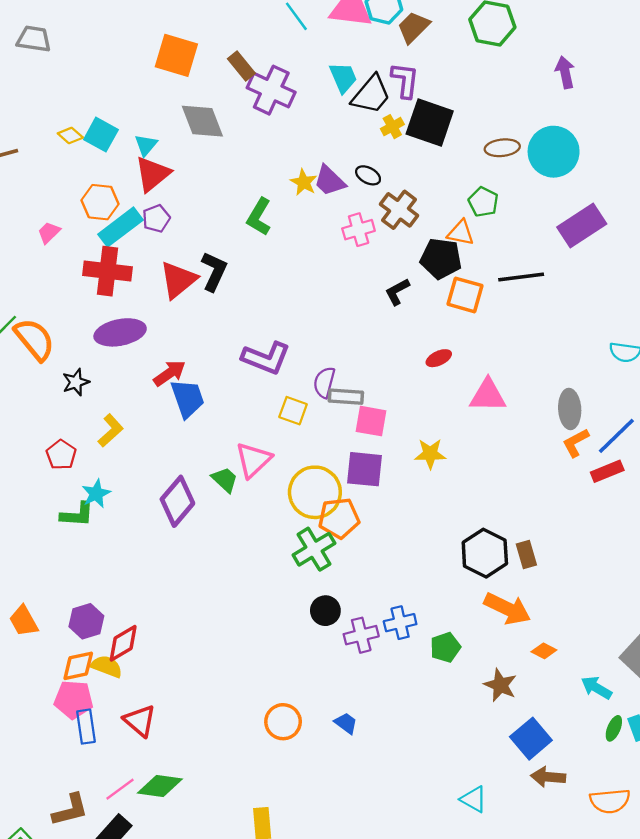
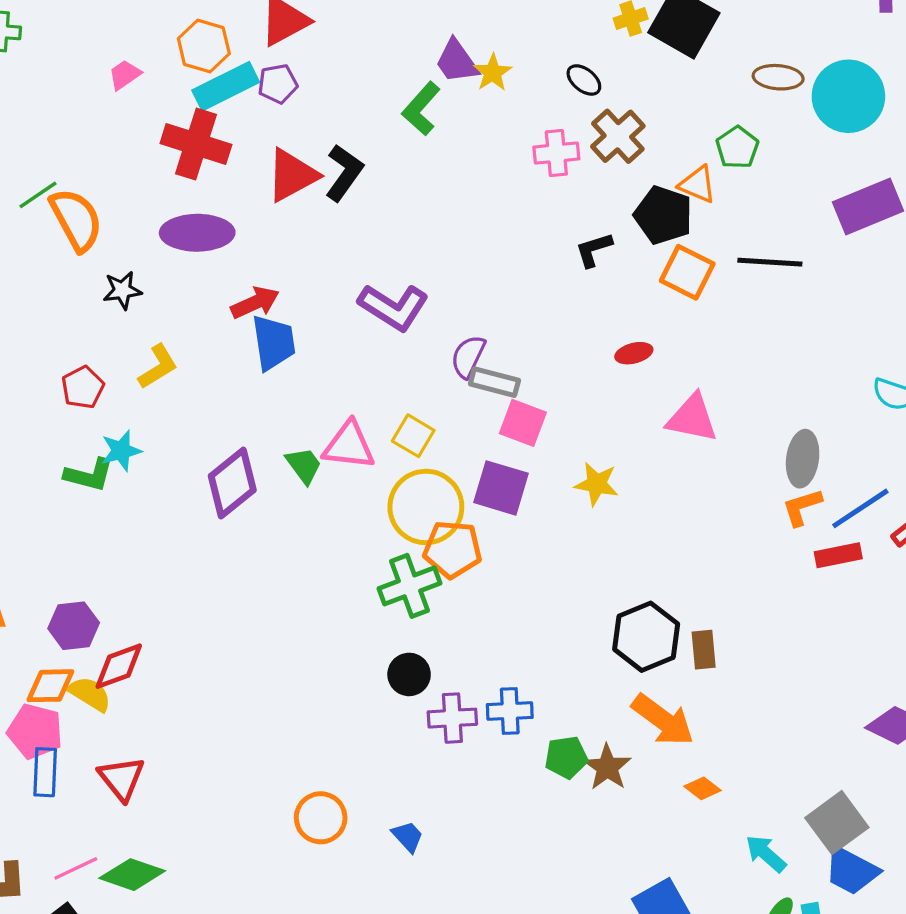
purple trapezoid: (330, 181) -> (457, 61), moved
yellow square: (293, 411) -> (413, 436), moved
pink triangle: (253, 460) -> (349, 446), turned 39
brown star: (500, 685) -> (607, 767), moved

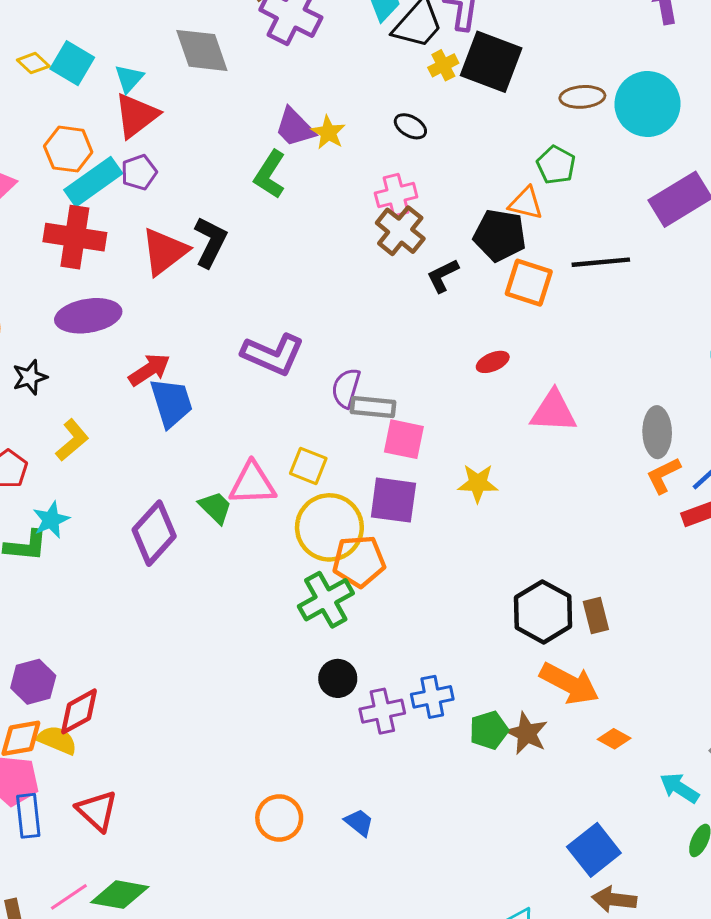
brown cross: (618, 136) -> (400, 231), moved

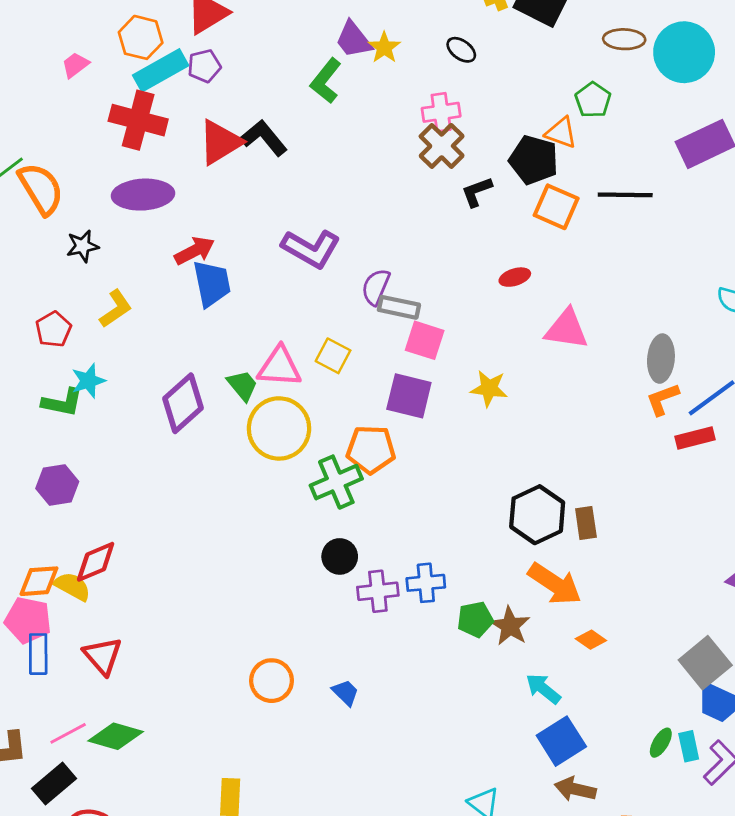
black L-shape: (210, 242) -> (264, 138), turned -72
yellow circle: (329, 527) -> (279, 428), moved
purple hexagon: (33, 682) -> (57, 485), moved
cyan arrow: (679, 788) -> (543, 689), moved

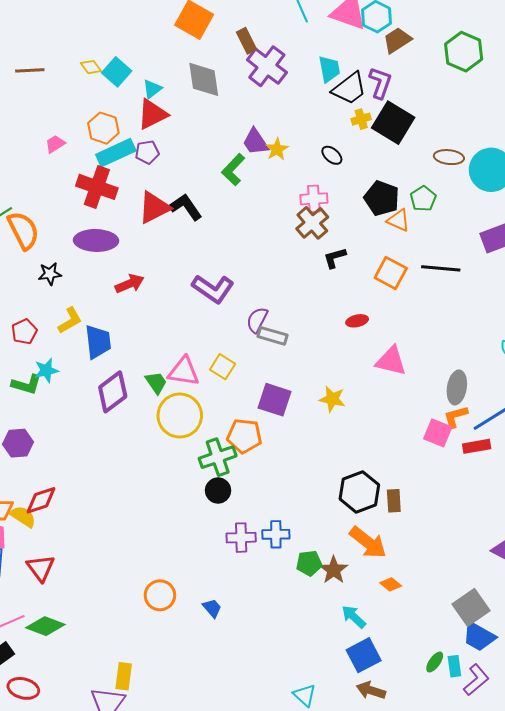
black pentagon: (534, 160) -> (382, 198), moved
blue trapezoid: (212, 284) -> (98, 342), moved
pink square: (425, 340) -> (438, 433), moved
black circle: (340, 556) -> (218, 491), moved

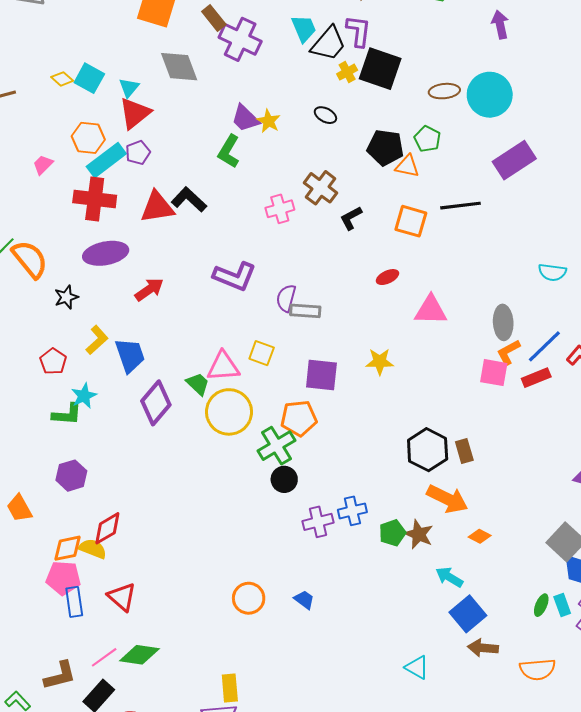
pink cross: (314, 199) -> (280, 209), moved
red triangle: (154, 207) -> (157, 207), turned 30

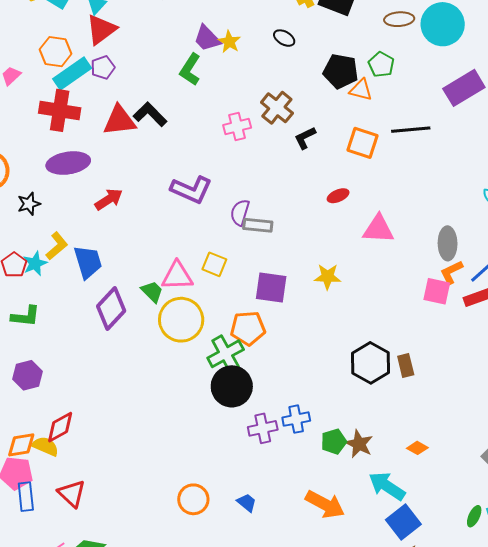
cyan star: (84, 396) -> (35, 264), moved
black circle: (284, 479) -> (232, 386), size x1.6
orange arrow: (447, 499) -> (325, 504), moved
cyan arrow: (449, 577) -> (387, 486), size x1.4

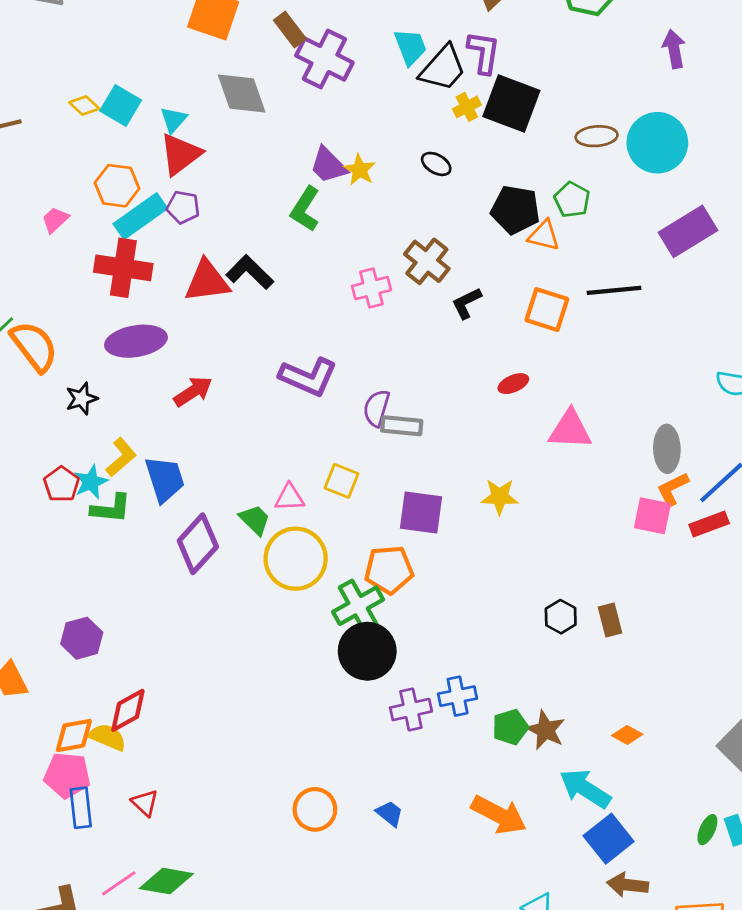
purple pentagon: (103, 67) -> (183, 207), turned 30
pink triangle: (177, 276) -> (290, 497), size x0.7
green L-shape: (26, 316) -> (111, 508), moved
black hexagon: (370, 363) -> (561, 617), size x0.6
red triangle: (72, 494) -> (145, 803), size x0.7

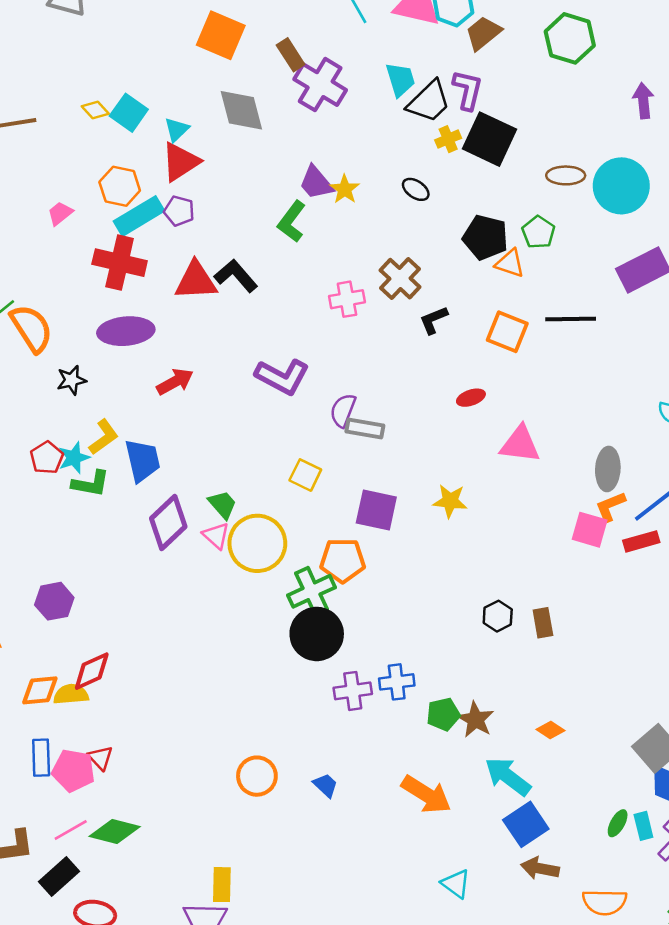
pink triangle: (290, 497) -> (216, 536), moved, turned 40
yellow semicircle: (108, 737) -> (71, 694), turned -32
pink pentagon: (67, 775) -> (73, 771), moved

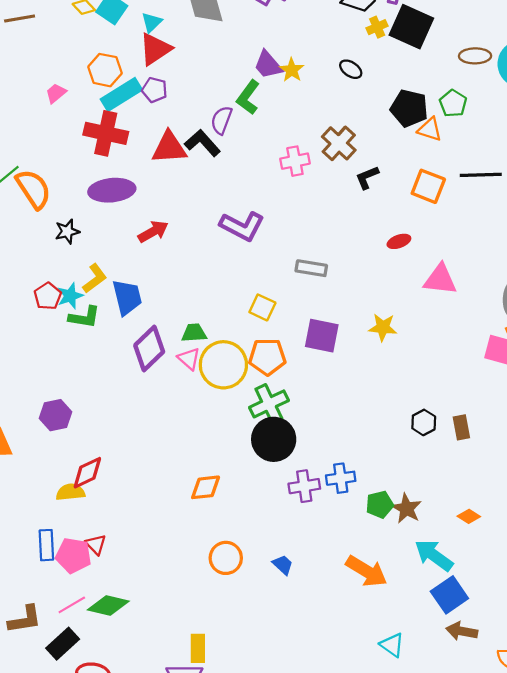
purple semicircle: (343, 410) -> (221, 120), moved
green trapezoid: (223, 505) -> (194, 333), turned -52
orange pentagon: (343, 560) -> (267, 357), moved
orange diamond: (40, 690) -> (206, 487), moved

